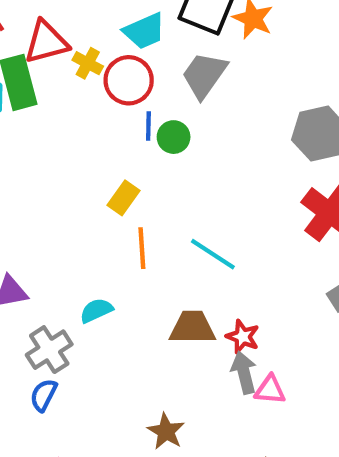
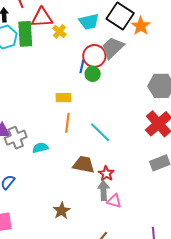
red circle: (129, 80) -> (94, 56), moved
yellow rectangle: (123, 198) -> (64, 98), turned 42
gray cross: (49, 350) -> (16, 138), moved

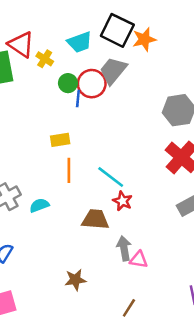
red triangle: (42, 18) -> (21, 44), turned 45
orange star: (141, 26) -> (144, 39), turned 30
green circle: (93, 74) -> (68, 83), moved
red star: (106, 174) -> (123, 201), moved
brown star: (62, 211) -> (75, 280), turned 30

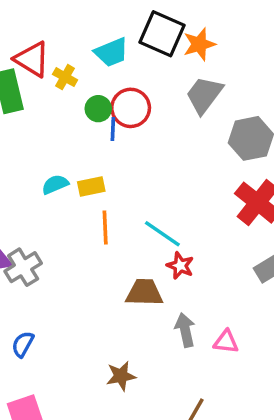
gray trapezoid: (113, 71) -> (204, 95), moved
cyan semicircle: (39, 205) -> (55, 184), moved
pink triangle: (139, 260) -> (226, 342), moved

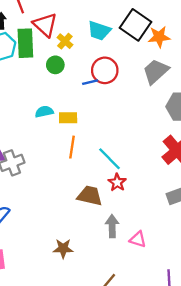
cyan trapezoid: (111, 52) -> (99, 31), turned 30
green circle: (98, 109) -> (55, 65), moved
blue line: (113, 129) -> (90, 82), turned 63

